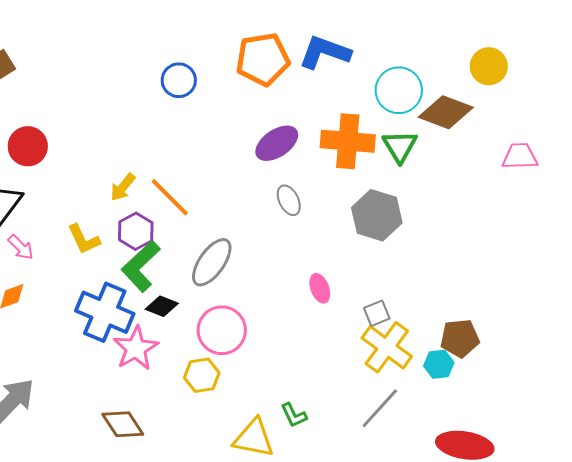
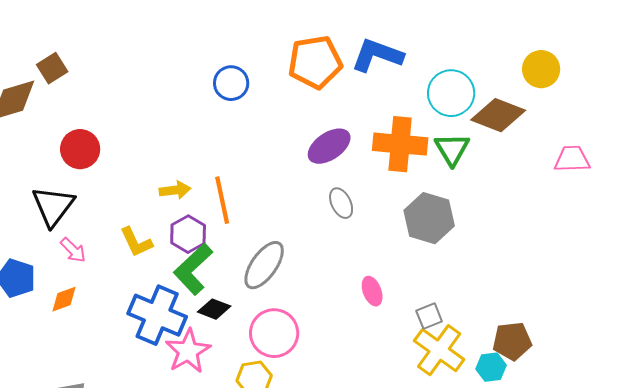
yellow arrow: (123, 187) -> (175, 190), turned -136
orange line: (170, 197) -> (222, 200), turned 33

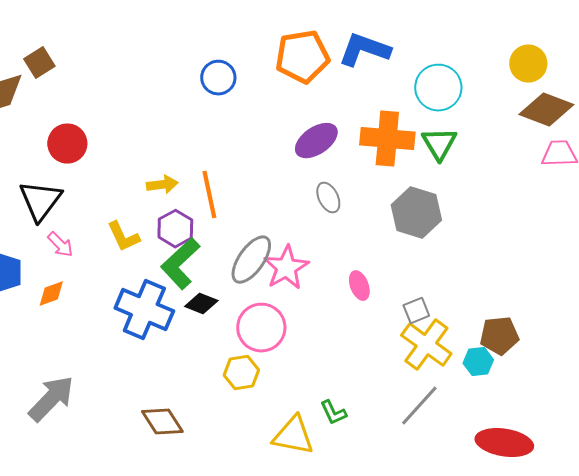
brown diamond: (498, 115) -> (546, 110), moved
pink star: (188, 351) -> (286, 268), moved

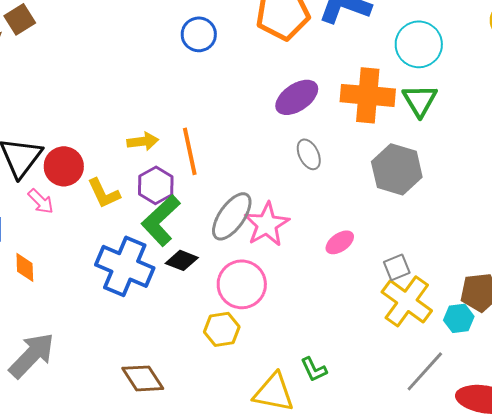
red circle: (67, 144) -> (64, 166), moved
pink ellipse: (359, 286) -> (340, 242), turned 76
orange diamond: (51, 294) -> (25, 267), moved, turned -72
gray line: (419, 406) -> (425, 371), moved

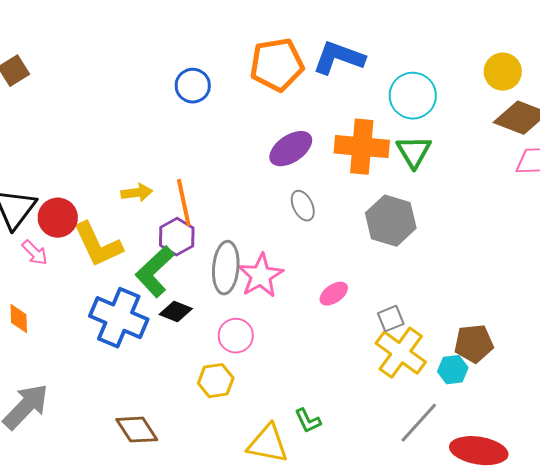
purple hexagon: (156, 185) -> (177, 237), moved
yellow L-shape: (104, 193) -> (98, 245), size x1.5
gray ellipse: (232, 216) -> (226, 268), turned -30
pink circle: (242, 284) -> (236, 336), size x0.7

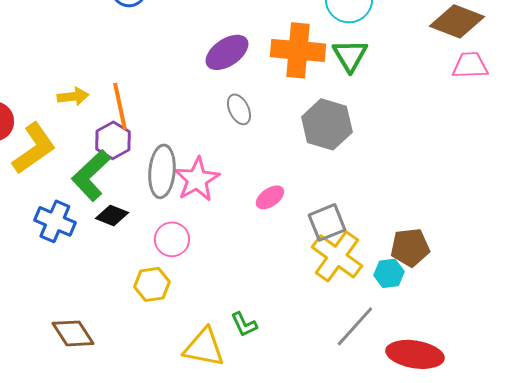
yellow L-shape: (98, 245) -> (34, 148), turned -100
blue cross: (119, 318) -> (55, 221), size x0.7
gray square: (391, 319) -> (327, 222), size x1.4

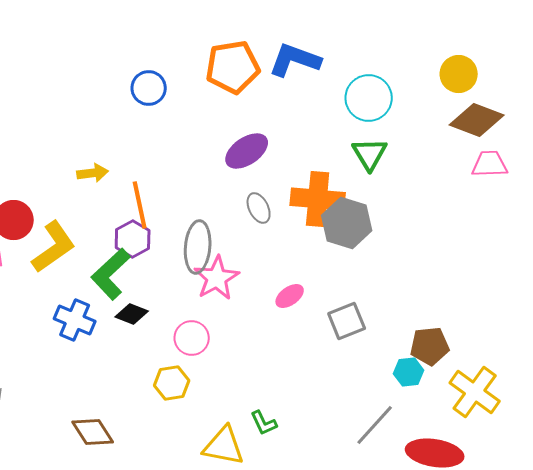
orange cross: (298, 50) -> (318, 199), moved
yellow arrow: (73, 96) -> (93, 173), moved
gray ellipse: (162, 171) -> (198, 247), moved
yellow cross: (337, 256) -> (475, 392), moved

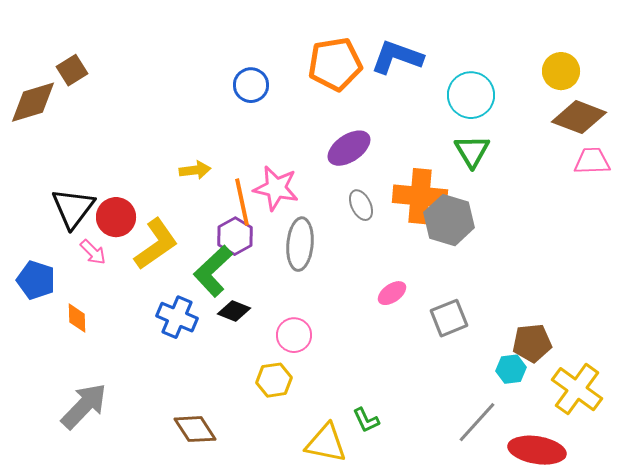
pink star: (217, 278) -> (276, 188), moved, turned -30

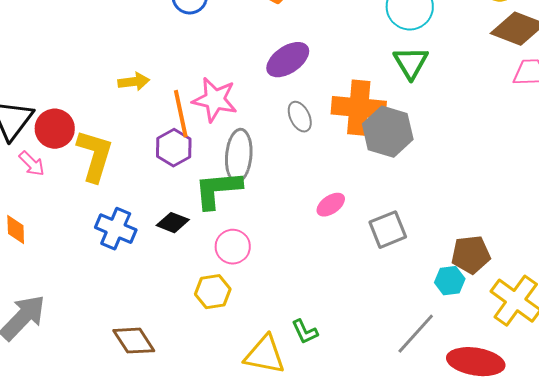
yellow L-shape: (156, 244) -> (95, 156), turned -38
green L-shape: (213, 271) -> (218, 190), moved, turned 38

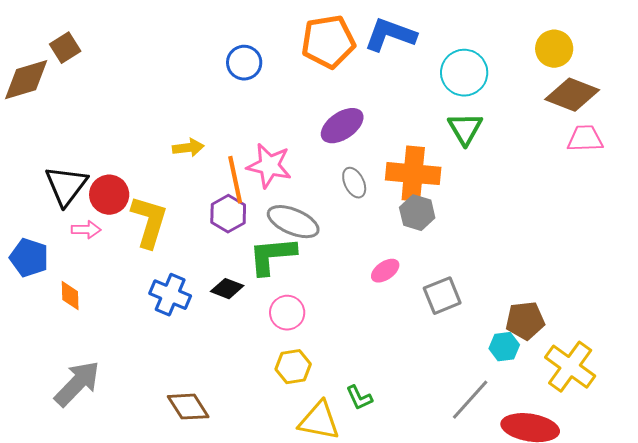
gray hexagon: (388, 132) -> (417, 213), moved, size x0.7
gray ellipse: (239, 156) -> (293, 222), turned -72
pink arrow: (32, 164) -> (86, 230), turned -44
yellow hexagon: (213, 292) -> (293, 367), moved

